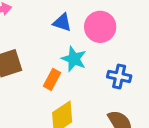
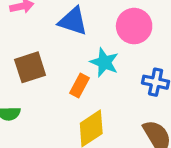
blue triangle: (62, 22) -> (73, 21), moved, size x1.4

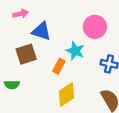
blue triangle: (73, 21) -> (41, 31), moved

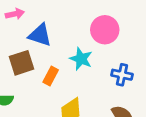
orange rectangle: (59, 66) -> (51, 76), moved

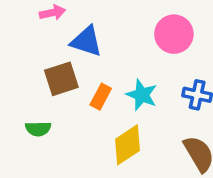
cyan star: (81, 59) -> (142, 95), moved

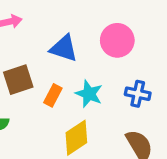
blue triangle: (86, 41) -> (64, 48), moved

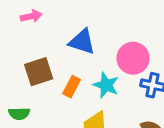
pink circle: (117, 40) -> (133, 58), moved

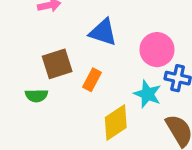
cyan star: (106, 85) -> (147, 94), moved
green semicircle: (19, 114) -> (36, 96), moved

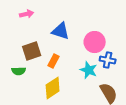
yellow diamond: (116, 123) -> (53, 88), moved

